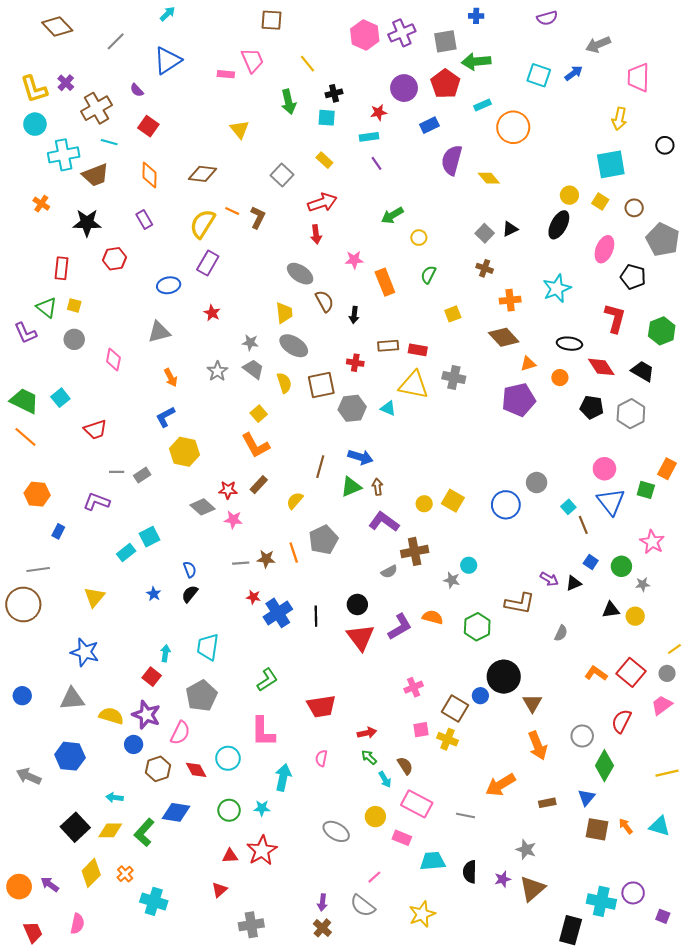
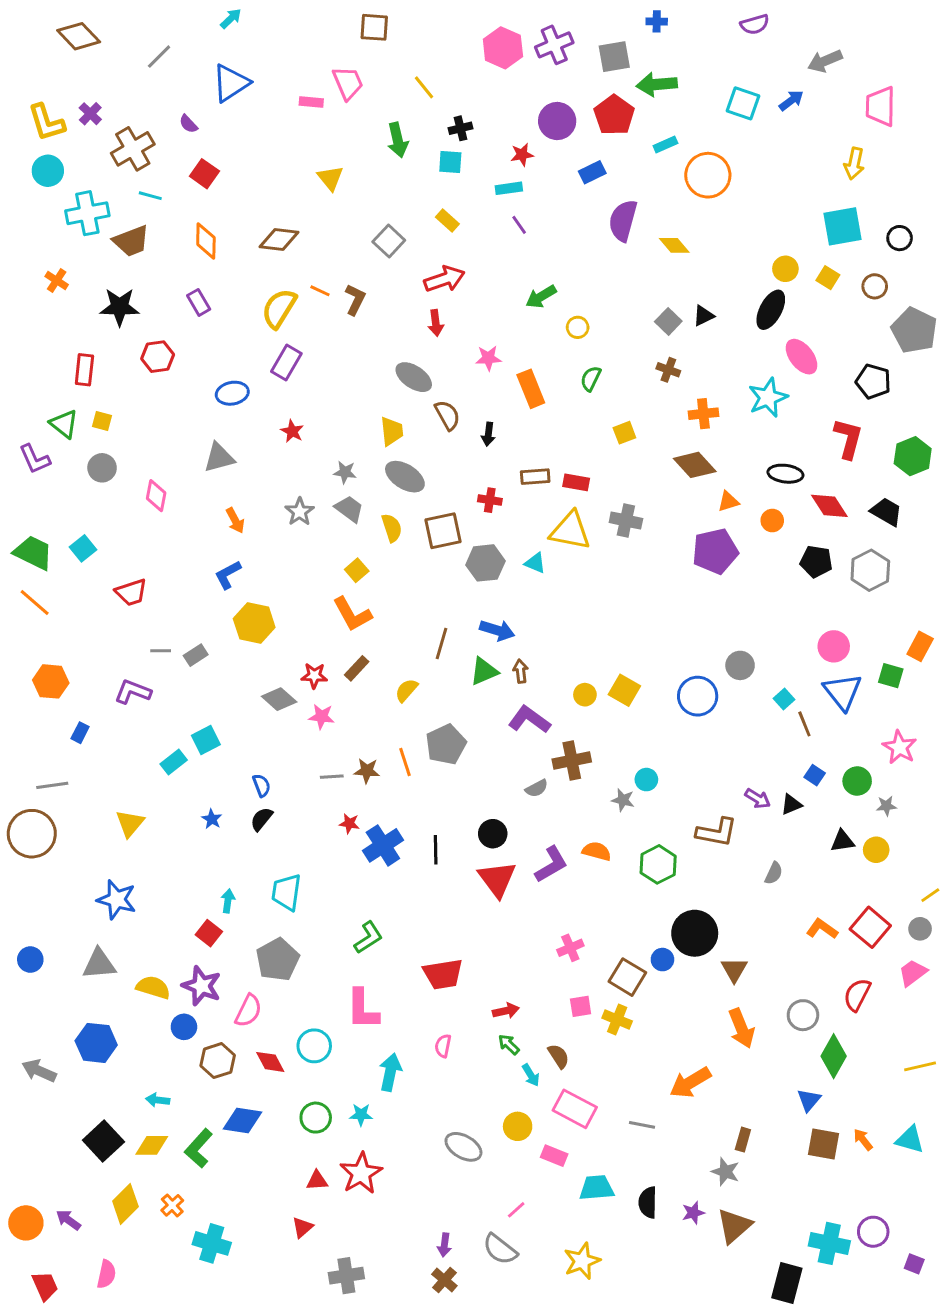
black circle: (665, 145) -> (900, 238), moved
pink ellipse: (604, 249) -> (802, 357), moved, turned -60
brown rectangle: (547, 803) -> (743, 1140), moved, turned -63

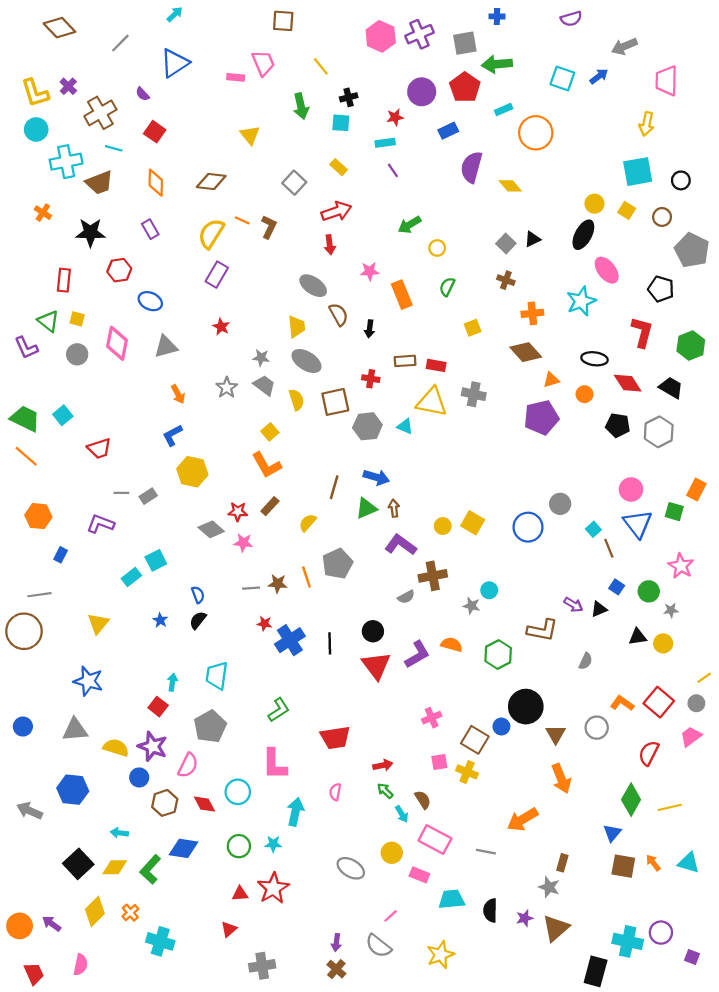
blue ellipse: (232, 393) -> (150, 301), moved, turned 35
pink diamond: (156, 496) -> (117, 343), moved, size x1.4
gray circle: (803, 1015) -> (597, 728), moved
yellow line: (920, 1066) -> (670, 807), moved

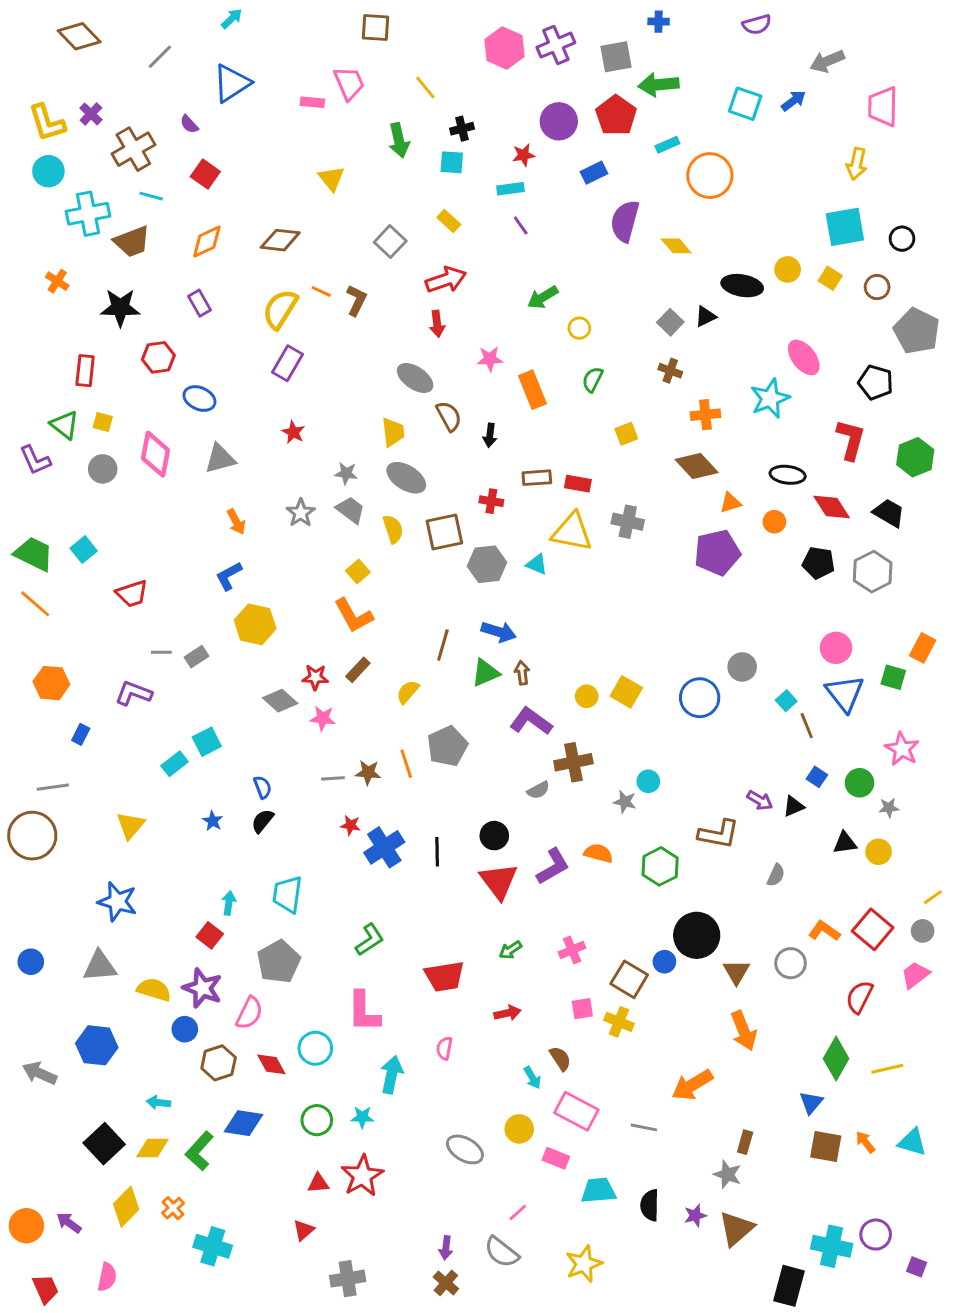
orange diamond: (156, 183) -> (207, 242), turned 64
black ellipse: (583, 235) -> (742, 286), moved, turned 72
green arrow: (385, 791) -> (510, 950), moved, turned -77

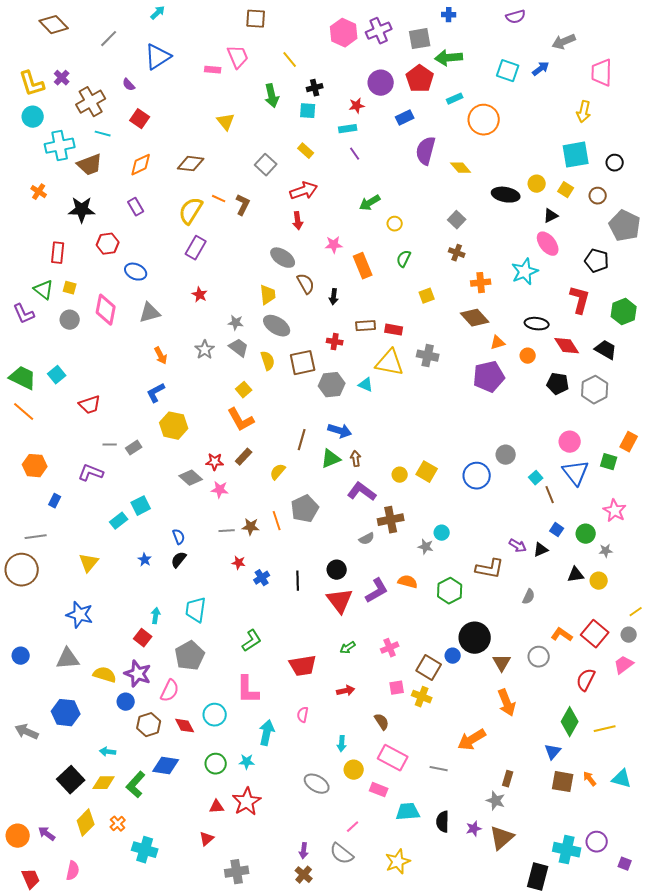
black triangle: (705, 316) -> (551, 216), moved
blue cross: (384, 847) -> (262, 578), size x0.6
cyan arrow: (532, 1078) -> (342, 744), moved, turned 35

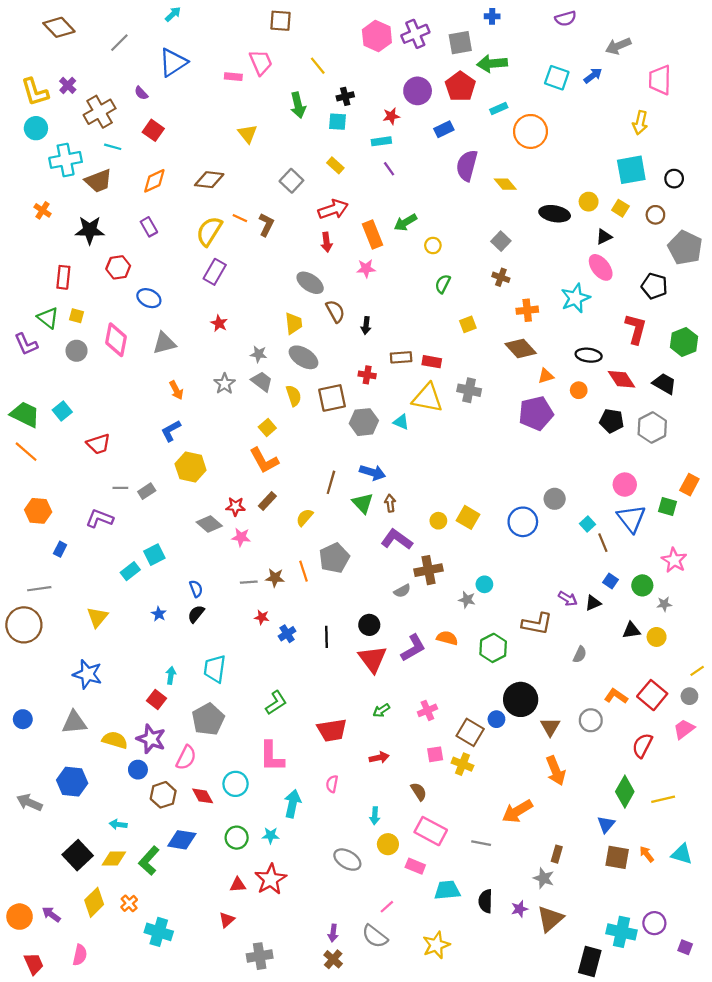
orange rectangle: (363, 266) -> (373, 235), moved
green triangle: (331, 459) -> (363, 503), turned -50

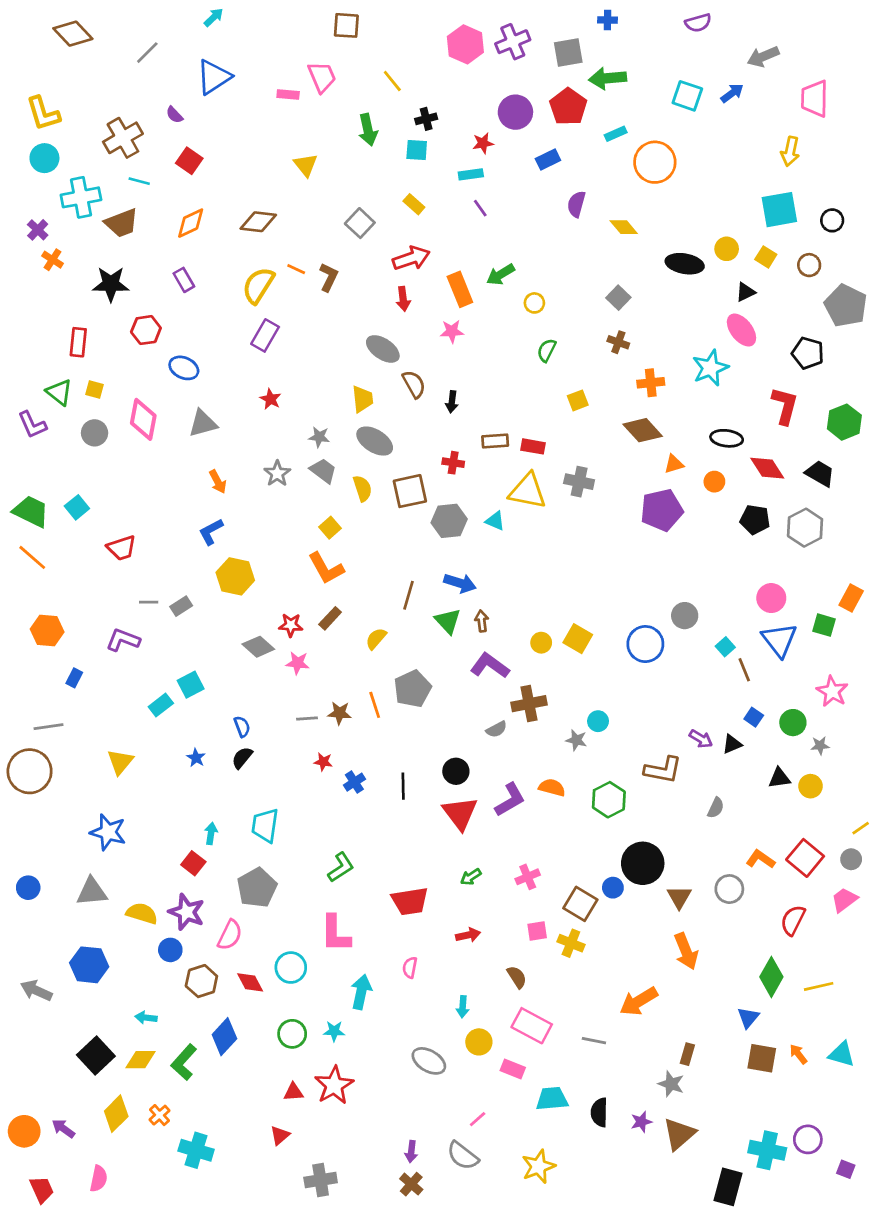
purple cross: (68, 85) -> (38, 230), moved
purple semicircle: (467, 165) -> (576, 204), size x0.7
blue diamond: (182, 840) -> (224, 1037), turned -56

